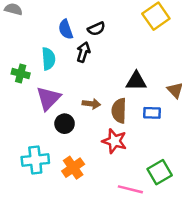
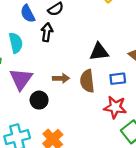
red star: (114, 141) -> (115, 107), moved

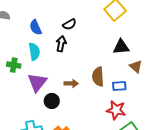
blue semicircle: (28, 14) -> (36, 27), moved
black triangle: (99, 52) -> (121, 47), moved
brown semicircle: (87, 81) -> (98, 77), moved

